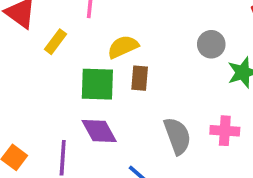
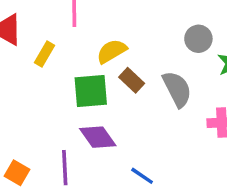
brown rectangle: (140, 78) -> (132, 80), turned -45
gray semicircle: (177, 136) -> (177, 89), moved

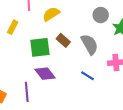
yellow semicircle: (112, 51) -> (51, 14), moved
blue line: (142, 176) -> (88, 76), moved

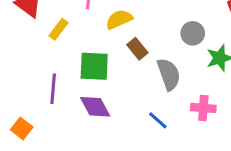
brown rectangle: (63, 40) -> (137, 49), moved
purple line: (27, 92) -> (53, 89), moved

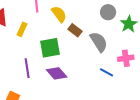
yellow semicircle: (119, 19) -> (59, 14), turned 90
blue line: (158, 120) -> (107, 72), moved

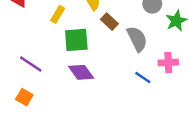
yellow rectangle: (22, 29) -> (58, 14), moved
purple line: (27, 68) -> (31, 64), moved, turned -54

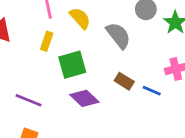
brown rectangle: (109, 22) -> (124, 81), moved
gray semicircle: (137, 39) -> (118, 35), moved

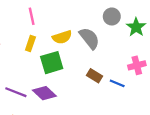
yellow semicircle: (80, 18) -> (62, 37), moved, turned 114
purple diamond: (84, 98) -> (44, 93), moved

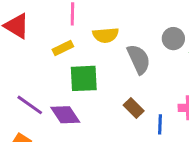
yellow semicircle: (62, 37) -> (106, 35), moved
yellow rectangle: (30, 43) -> (63, 48), turned 32
blue line: (117, 83) -> (160, 124), turned 56

